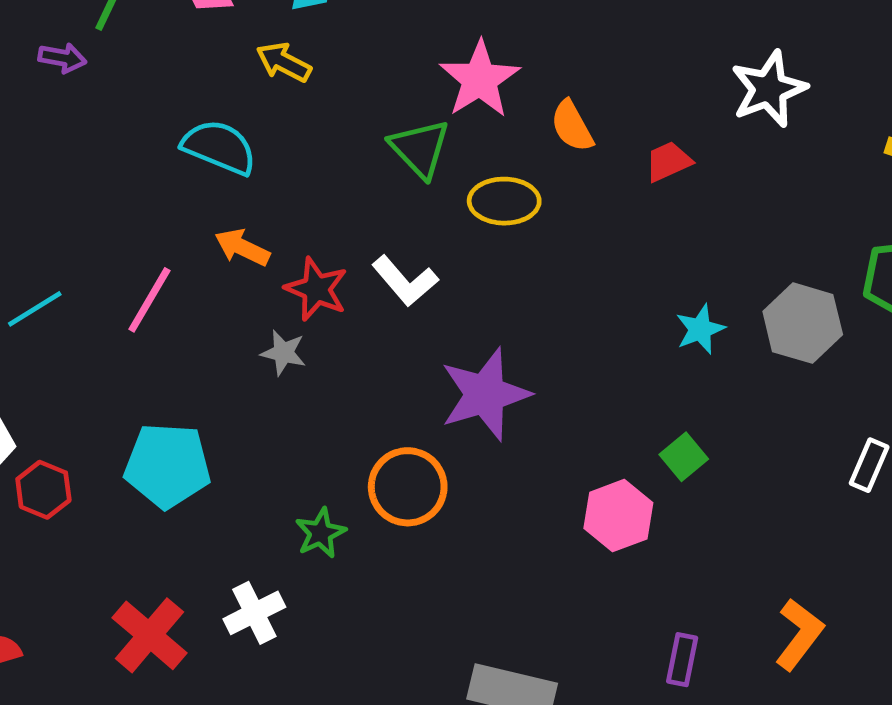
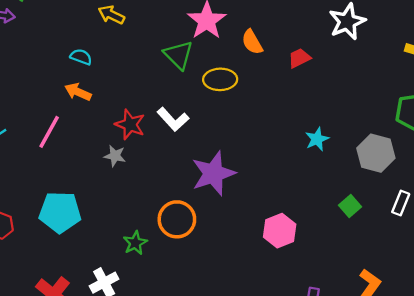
cyan semicircle: (219, 147) -> (81, 57), size x0.6
orange arrow: (242, 247) -> (78, 92), moved
gray hexagon: (803, 323) -> (376, 153), moved
green square: (684, 457) -> (350, 206), moved

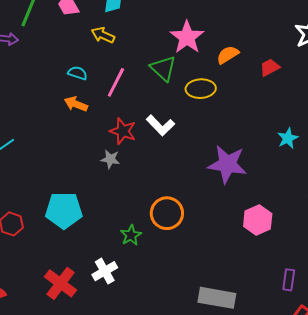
orange semicircle: (252, 42) -> (228, 55), turned 90
pink line: (49, 132) -> (116, 82), moved
purple star: (213, 173) -> (227, 164), moved, turned 30

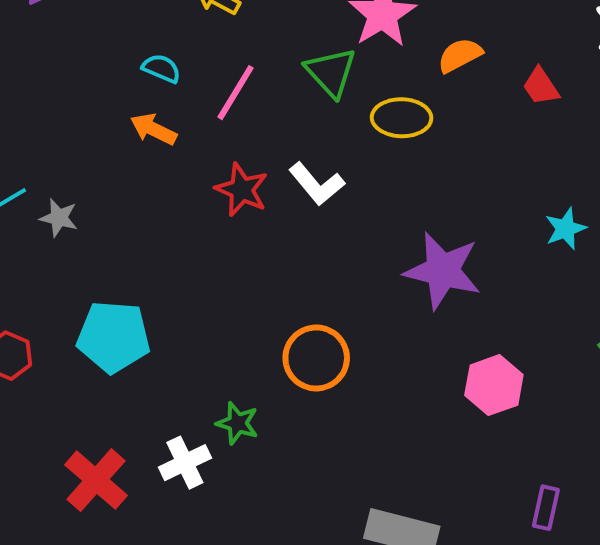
red trapezoid: (270, 67) -> (541, 86), turned -100
gray star: (110, 159) -> (59, 218), moved
green star: (131, 235) -> (237, 423), moved, turned -30

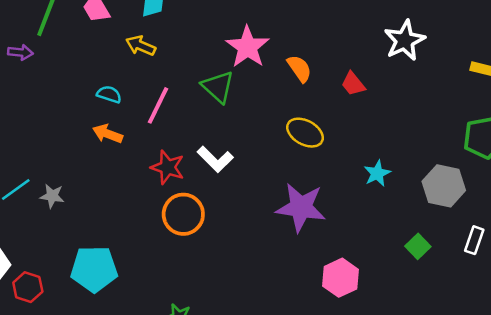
orange semicircle: (460, 55) -> (299, 69), turned 88
yellow ellipse: (402, 118) -> (305, 133), moved, turned 33
orange circle: (316, 358) -> (183, 214), moved

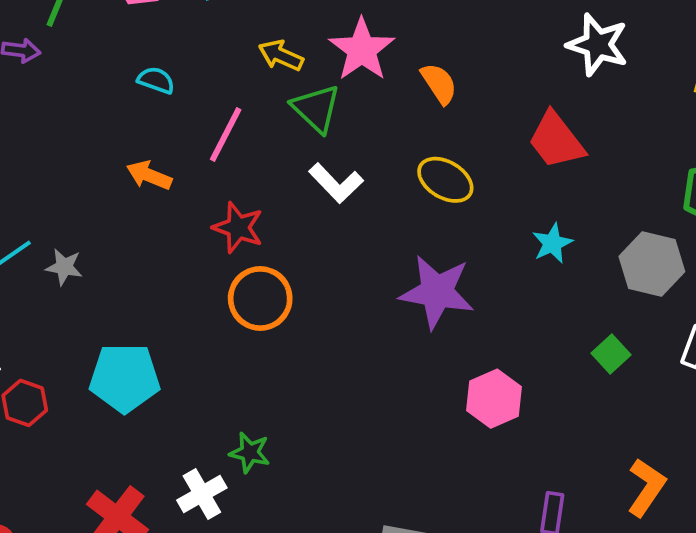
white star: (405, 40) -> (598, 45), turned -30
yellow arrow: (141, 46) -> (281, 55), moved
red trapezoid: (353, 84) -> (556, 140), moved, size x1.6
cyan semicircle: (109, 94) -> (156, 80), moved
white L-shape: (215, 159) -> (336, 183), moved

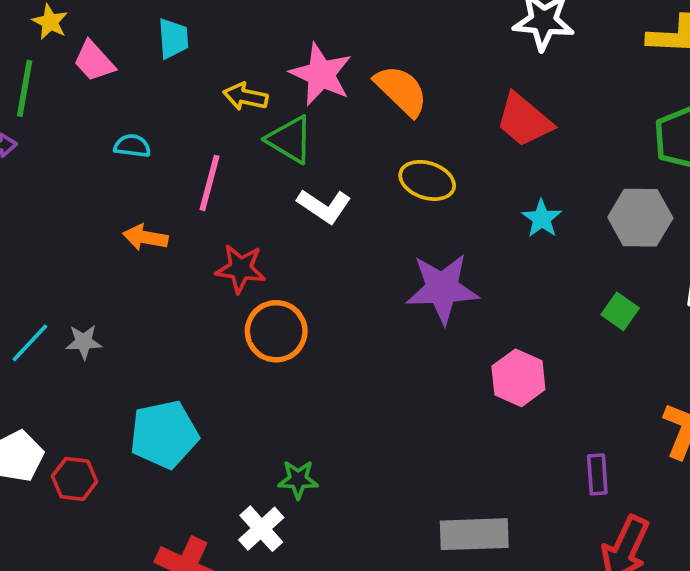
orange semicircle: (439, 84) -> (401, 91), size x1.4

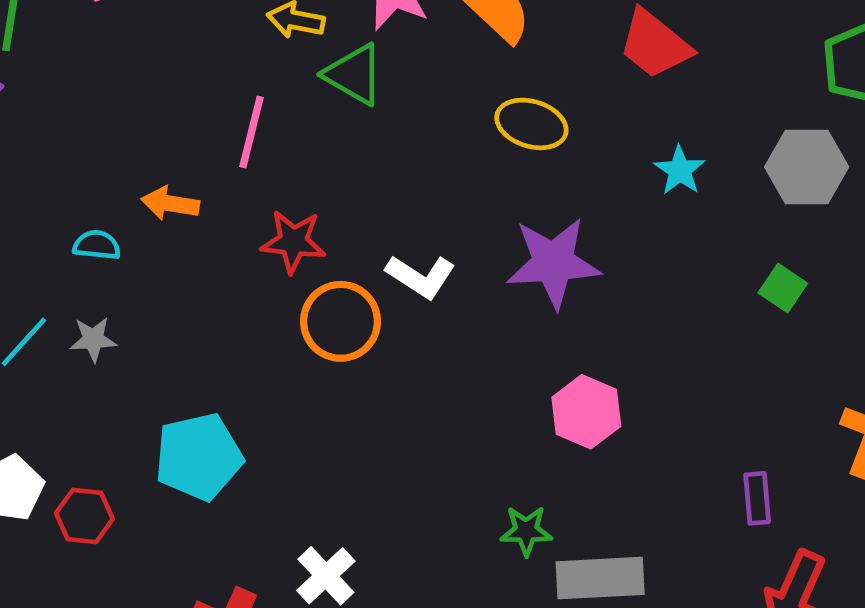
cyan semicircle: (132, 146) -> (97, 245), moved
white L-shape: (324, 206) -> (421, 276), moved
pink hexagon: (518, 378) -> (586, 412), moved
green star: (298, 479) -> (526, 531), moved

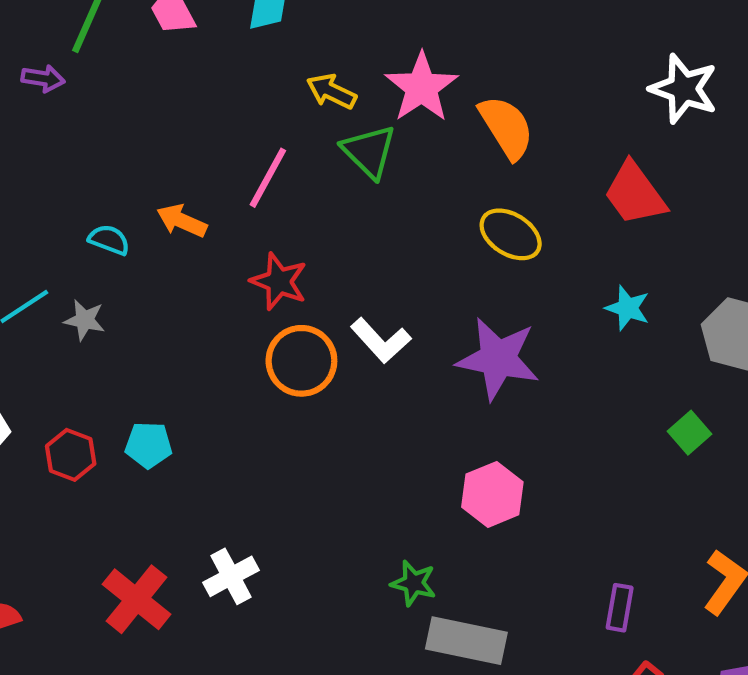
cyan star: (680, 170) -> (628, 308), turned -30
cyan pentagon: (199, 457) -> (149, 445), size x0.6
red hexagon: (84, 516) -> (71, 455), moved

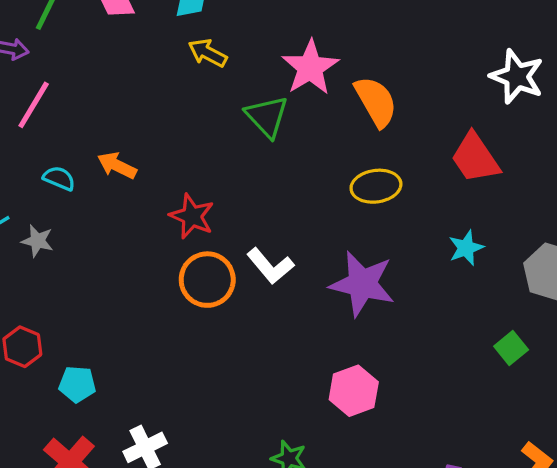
yellow arrow: (331, 91) -> (208, 53), moved
pink line: (268, 178) -> (34, 105), moved
yellow ellipse: (511, 234) -> (376, 186), turned -42
cyan star: (628, 308) -> (466, 248), turned 30
cyan pentagon: (149, 445) -> (77, 384), moved

